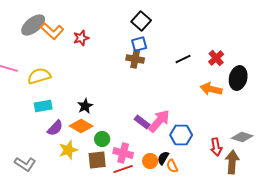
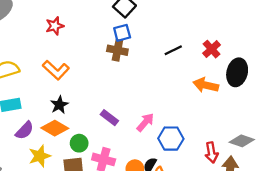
orange L-shape: (52, 31) -> (56, 70), moved
pink arrow: (159, 121) -> (145, 122), size x0.7
purple rectangle: (142, 122) -> (109, 118), moved

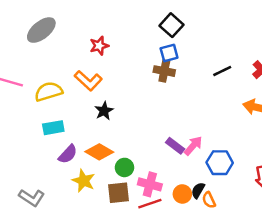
orange L-shape: (56, 70) -> (88, 81), moved
black star: (59, 105) -> (104, 111), moved
purple rectangle: (109, 118) -> (175, 146), moved
yellow star: (40, 156) -> (83, 181), turned -30

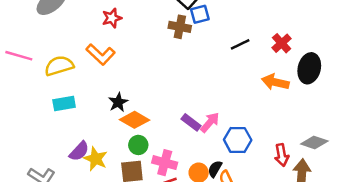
blue square: (169, 53) -> (200, 14), moved
brown cross: (164, 71) -> (180, 27), moved
black star: (104, 111) -> (118, 102), moved
orange diamond: (99, 152) -> (135, 120), moved
purple semicircle: (68, 154) -> (79, 151), moved

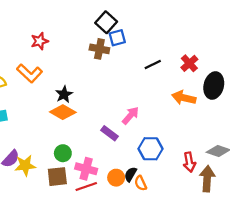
black star: (118, 102) -> (64, 94), moved
orange diamond: (135, 120) -> (63, 112), moved
pink arrow: (210, 122) -> (131, 115), moved
yellow star: (96, 159) -> (25, 165), turned -30

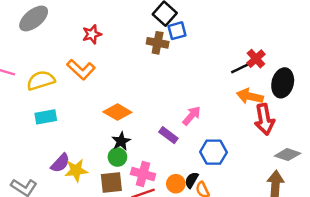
black line: (153, 64) -> (240, 68), moved
black star: (64, 94) -> (121, 141), moved
red arrow: (189, 162) -> (264, 119), moved, size x1.4

